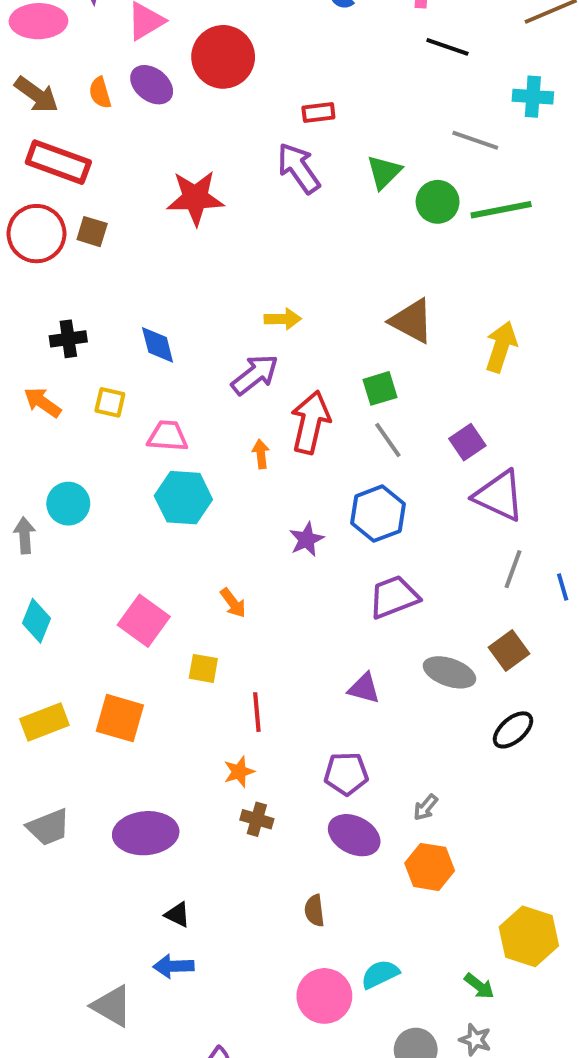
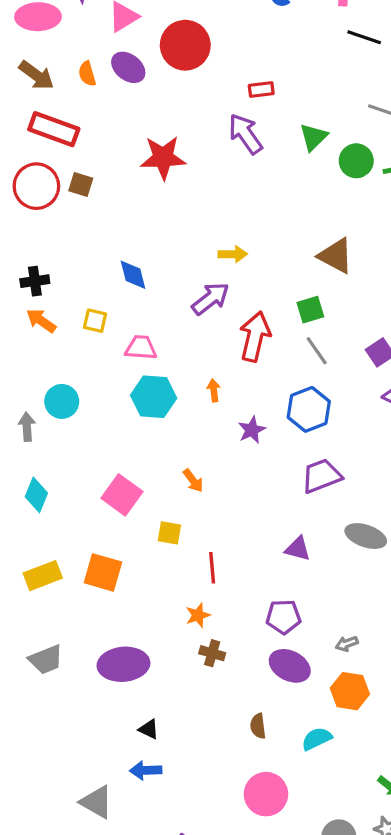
black cross: (68, 339) -> (35, 281), moved
orange arrow: (261, 454) -> (214, 390), moved
gray arrow: (426, 807) -> (347, 644), turned 30
cyan semicircle: (380, 974) -> (317, 739), moved

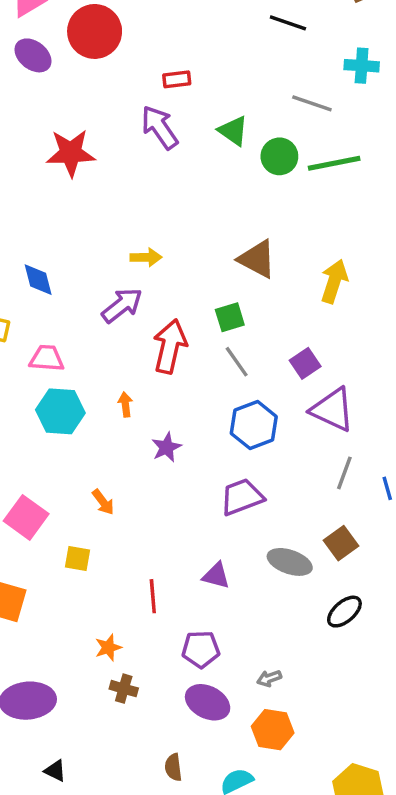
green triangle: (313, 137) -> (233, 131), turned -40
blue hexagon: (309, 409) -> (254, 425), moved
red line: (212, 568) -> (153, 596), moved

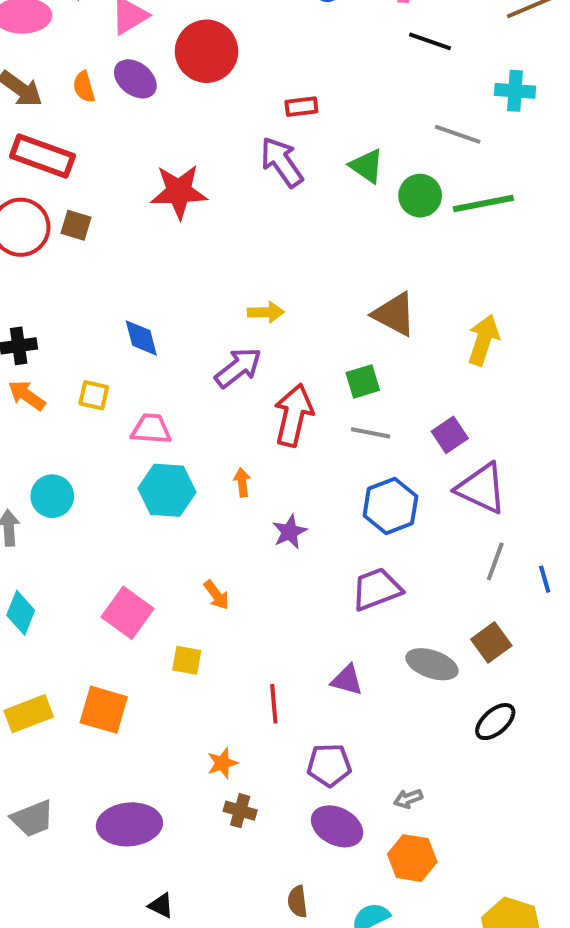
gray line: (237, 362) -> (371, 433), turned -44

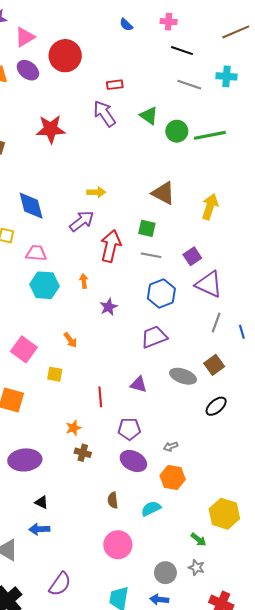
gray line: (458, 134) -> (189, 85), moved
blue diamond: (141, 338) -> (31, 206), size x1.4
green square: (363, 381) -> (147, 228), turned 30

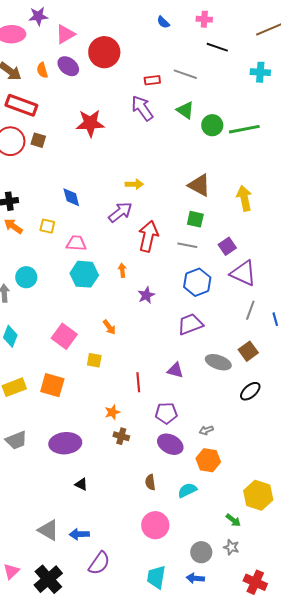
gray line: (189, 85) -> (185, 74), moved
blue diamond: (31, 206) -> (71, 197), size x0.7
yellow arrow: (210, 207) -> (244, 198), turned -30
green square: (147, 228) -> (195, 219), moved
blue arrow: (39, 529) -> (79, 534), moved

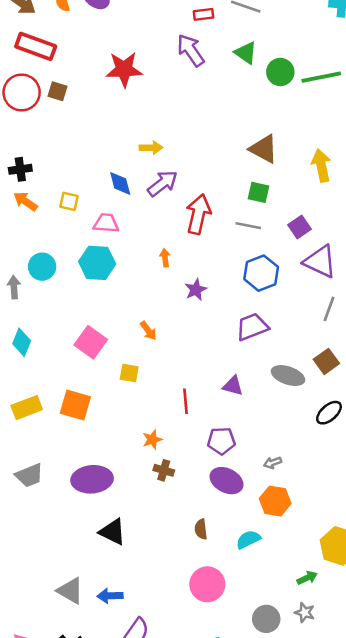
yellow arrow: (134, 184) -> (151, 148), moved
blue diamond: (71, 197) -> (120, 183), moved
cyan hexagon: (84, 274) -> (97, 263), moved
black triangle: (81, 484) -> (113, 532), size x1.6
green arrow: (233, 520) -> (307, 578), turned -63

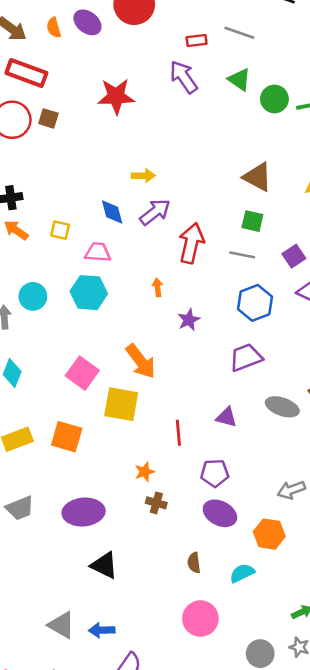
orange arrow: (148, 331) -> (141, 361), size x1.8
yellow square: (129, 373) -> (121, 404), size x1.8
gray arrow: (273, 463) -> (291, 490), moved, size x1.5

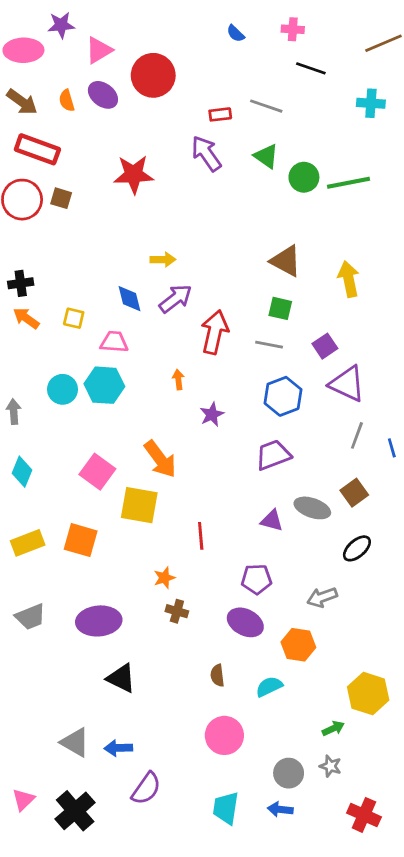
cyan circle: (33, 296) -> (63, 389), moved
purple triangle: (226, 417) -> (272, 521), moved
purple pentagon: (215, 473) -> (256, 579), moved

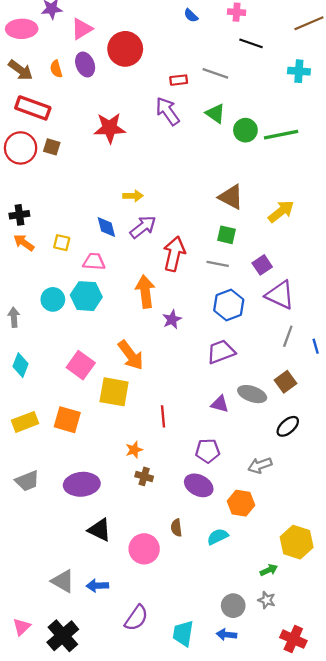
purple ellipse: (103, 95) -> (85, 64), turned 30
yellow arrow: (349, 279) -> (281, 211), turned 64
orange arrow: (178, 380) -> (145, 292), size x2.0
pink circle: (224, 735) -> (144, 549), moved
purple semicircle: (146, 788) -> (136, 618), moved

